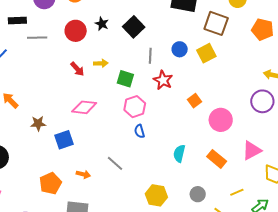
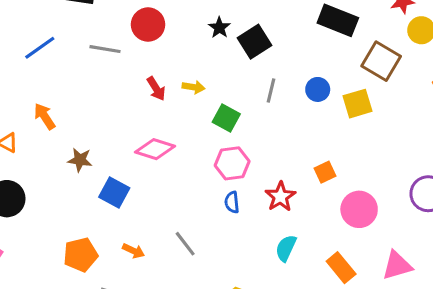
black star: (102, 24) -> (219, 28), moved
red circle: (76, 31) -> (148, 25), moved
gray line: (37, 38) -> (105, 49), moved
red star: (163, 80) -> (280, 197), moved
blue square: (64, 140) -> (114, 192), turned 36

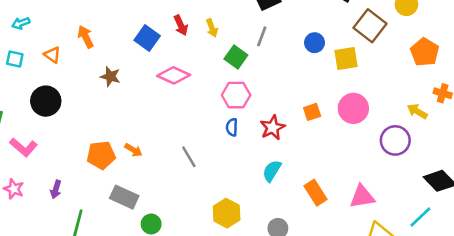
yellow arrow: (193, 87) -> (212, 28), turned 54
gray line: (271, 90) -> (262, 36), moved
blue square: (114, 192) -> (147, 38), moved
pink circle: (359, 209) -> (353, 108), moved
orange arrow: (133, 251) -> (133, 150), moved

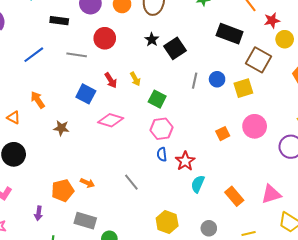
gray line: (262, 36) -> (195, 81), moved
red star: (273, 128) -> (185, 161), moved
purple arrow: (56, 189) -> (39, 213), moved

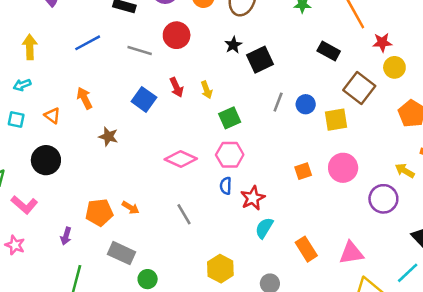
black rectangle: (230, 34) -> (329, 51), size x0.7
green square: (157, 99) -> (230, 118), turned 30
pink diamond: (111, 120) -> (181, 159), moved

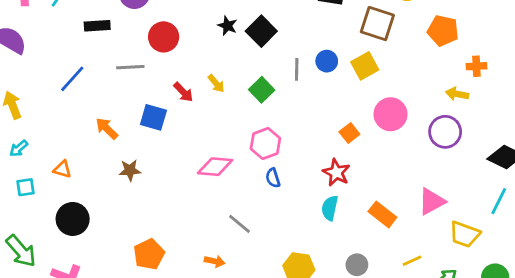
orange arrow: (84, 98) -> (107, 129), moved
green square: (230, 118) -> (262, 90), moved
red star: (253, 198) -> (336, 172), moved
orange arrow: (131, 208) -> (215, 261), moved

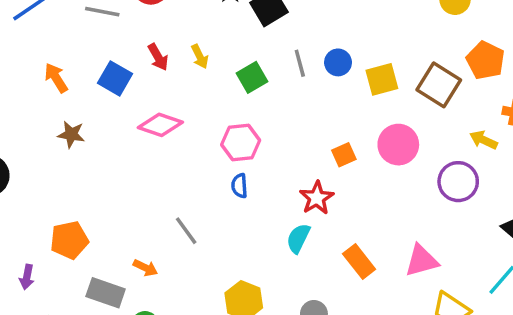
brown square: (377, 24) -> (439, 85), moved
gray line: (297, 69) -> (300, 63), turned -30
pink diamond: (215, 167) -> (160, 125), moved

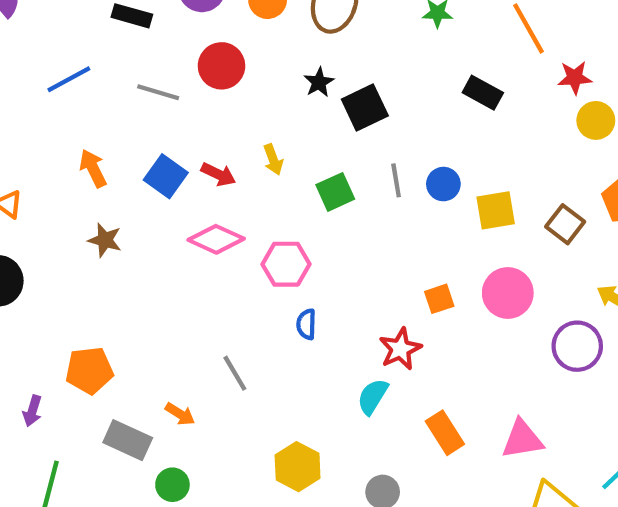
red arrow: (158, 57) -> (218, 174), moved, turned -40
brown square: (439, 85) -> (565, 224), size x0.7
pink hexagon: (241, 142) -> (286, 264), moved

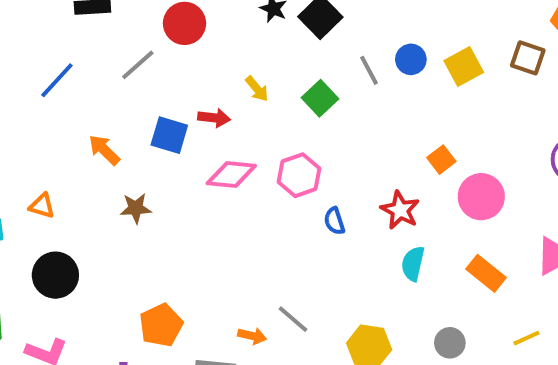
gray line: (158, 92) -> (138, 65), turned -39
pink circle: (508, 293) -> (481, 197), moved
red star: (400, 349) -> (400, 210), moved
gray line: (235, 373) -> (293, 319), moved

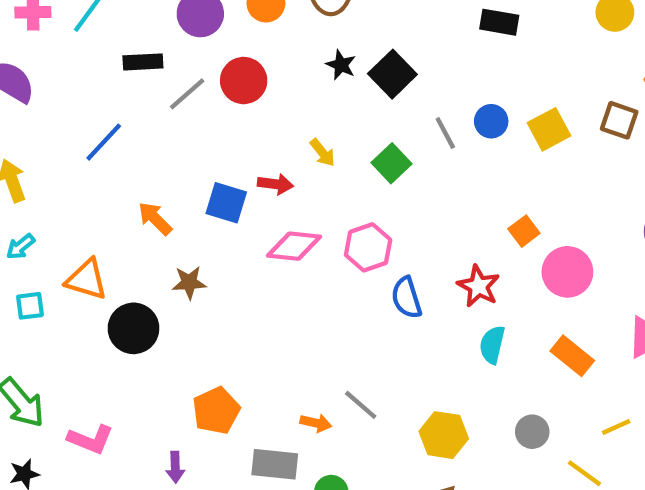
gray line: (138, 65) -> (187, 94), moved
orange triangle: (42, 206) -> (87, 279), size x1.5
blue semicircle: (334, 221) -> (407, 298), size x1.4
black circle: (55, 275) -> (133, 328), moved

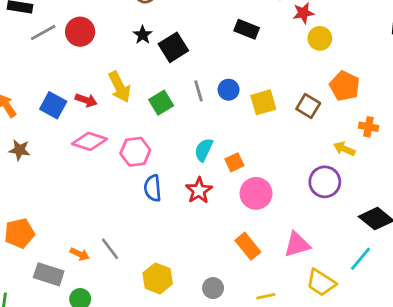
yellow arrow: (322, 153) -> (120, 87), size x1.6
cyan semicircle: (492, 345) -> (204, 150), moved

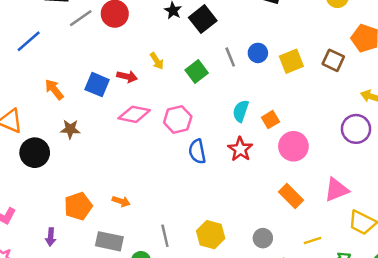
yellow arrow: (120, 87) -> (157, 61), size x0.6
gray line: (110, 249) -> (165, 236), moved, turned 30
orange arrow: (80, 254) -> (121, 201), moved

